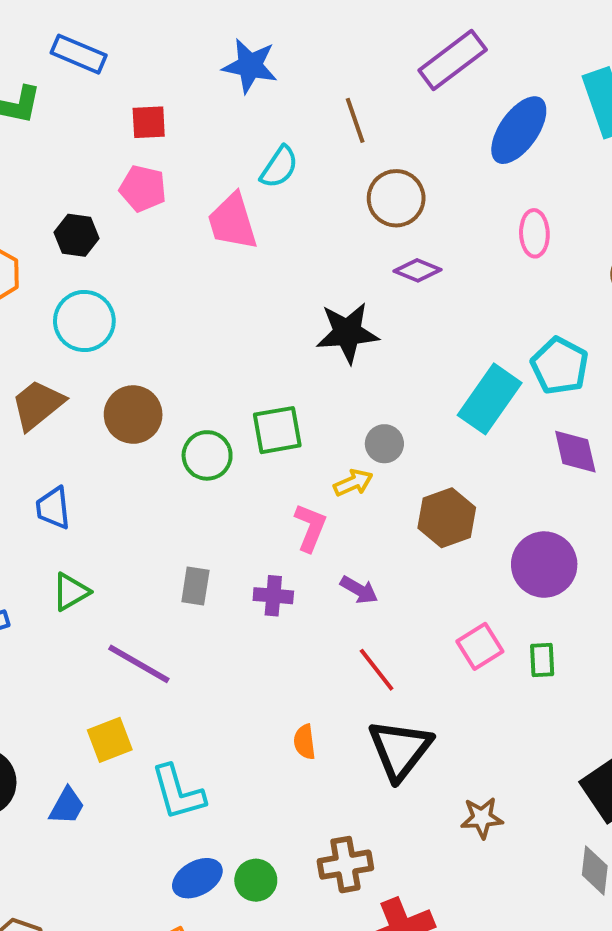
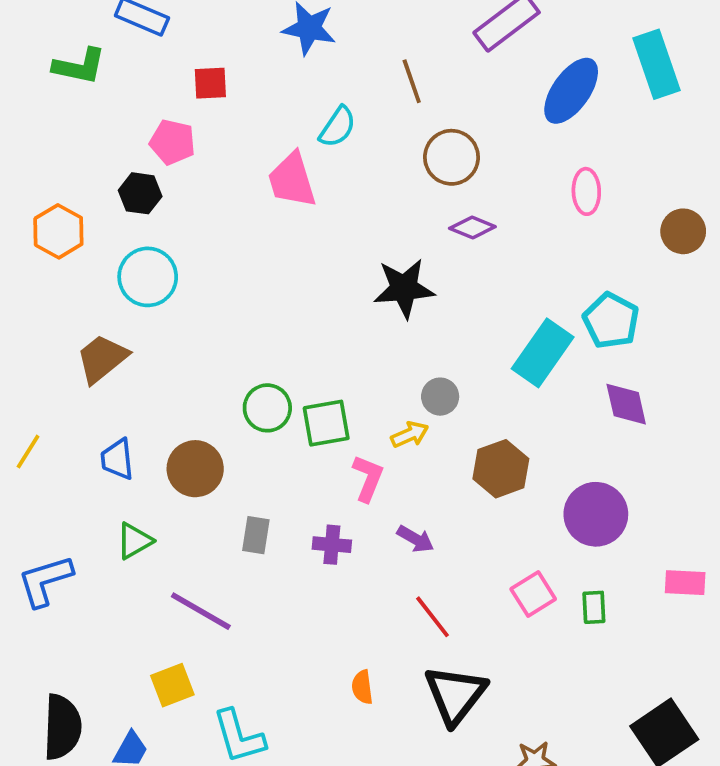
pink pentagon: (143, 189) -> (172, 142), moved
brown circle: (133, 415) -> (195, 469), moved
green square: (277, 430) -> (326, 423), moved

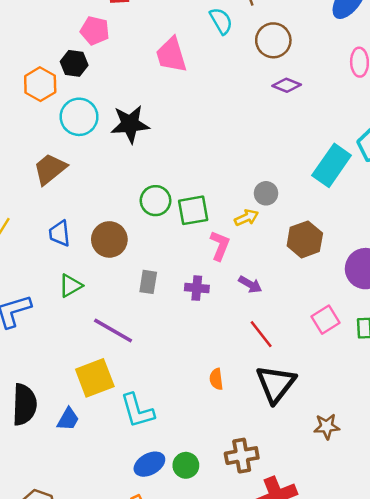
cyan semicircle: (338, 127) -> (221, 21), moved, turned -64
orange hexagon: (58, 231) -> (40, 84), moved
black star: (404, 288) -> (130, 124), moved
yellow square: (172, 685) -> (95, 378), size x1.4

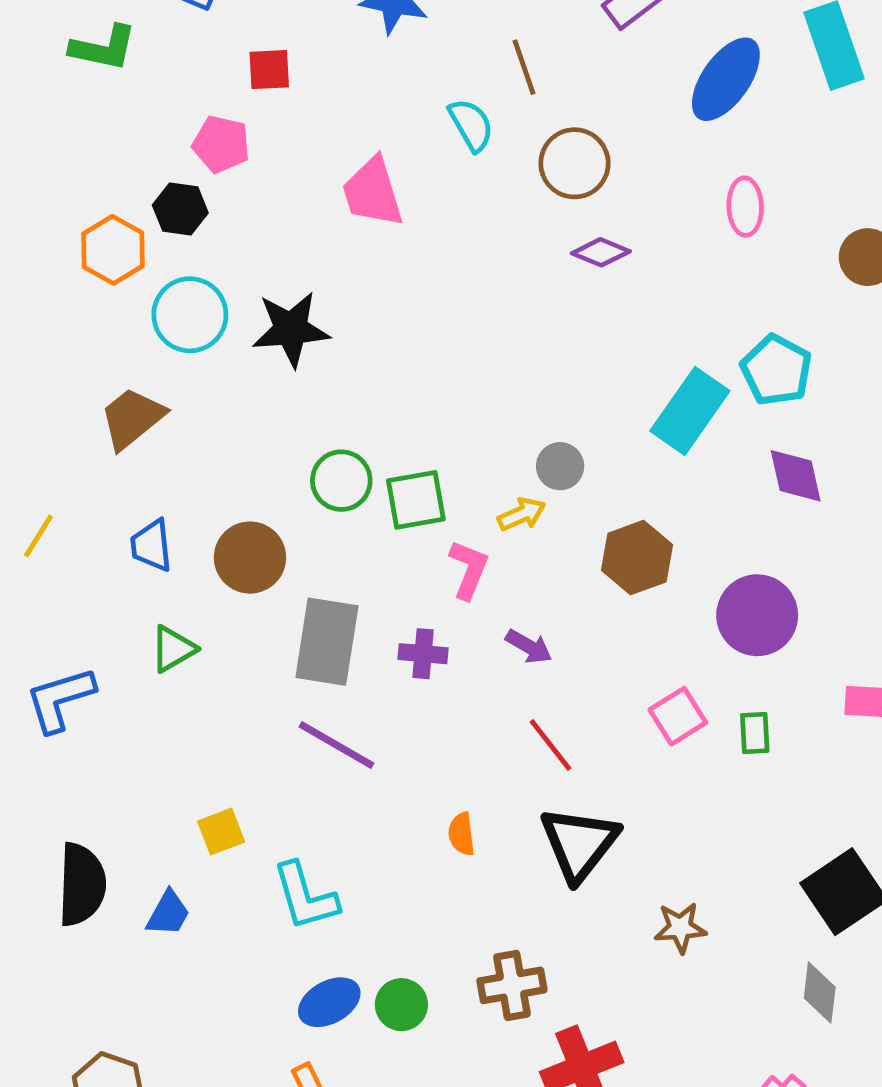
gray rectangle: (148, 282) -> (327, 642), size x1.8
purple line: (113, 331) -> (337, 745), moved
yellow square: (95, 378) -> (221, 832), size x0.6

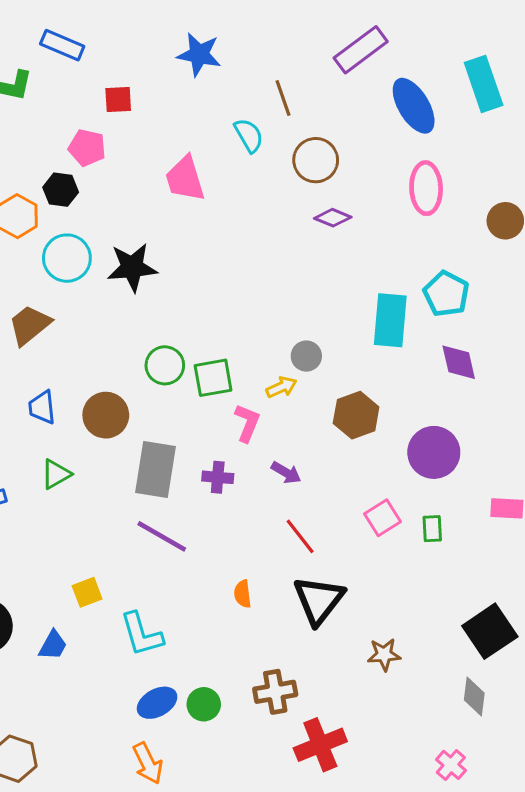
blue ellipse: (726, 79) -> (414, 106), turned -66
pink ellipse: (745, 207) -> (426, 188), size x1.4
cyan rectangle: (690, 411) -> (390, 320), turned -30

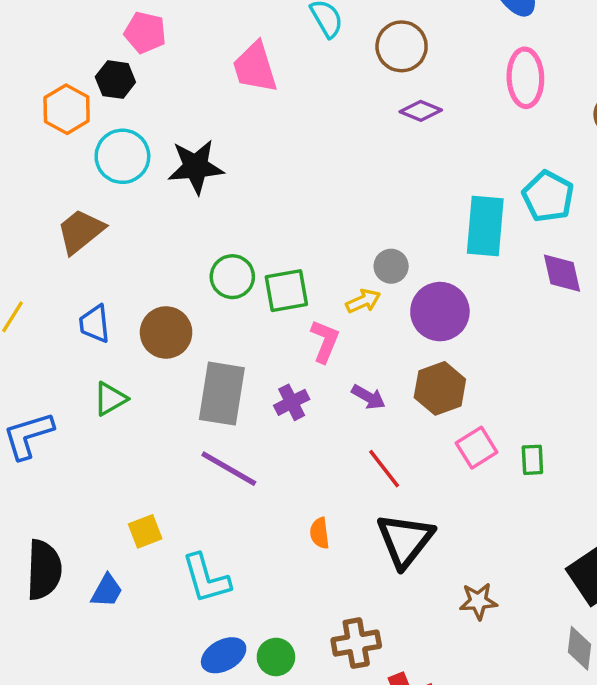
brown hexagon: (356, 415) -> (440, 388), moved
purple circle: (434, 452) -> (440, 312), moved
purple cross: (218, 477) -> (292, 402), turned -32

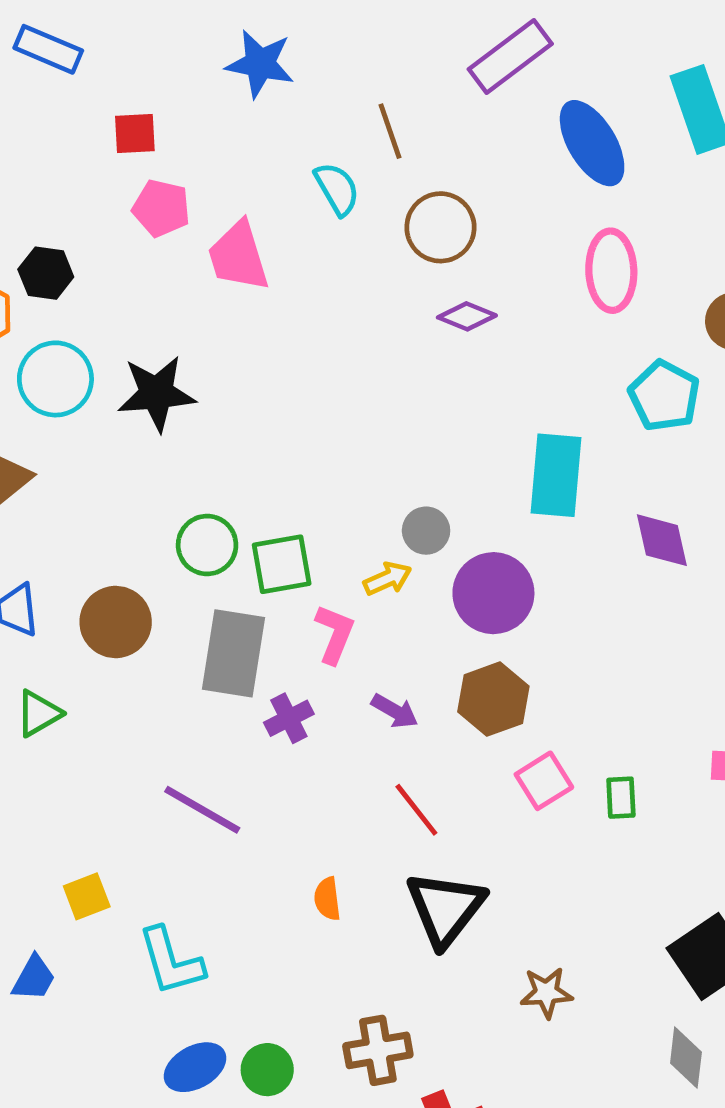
pink pentagon: (145, 32) -> (161, 208), moved
cyan pentagon: (548, 196) -> (664, 396), moved
gray rectangle: (222, 394) -> (234, 653), moved

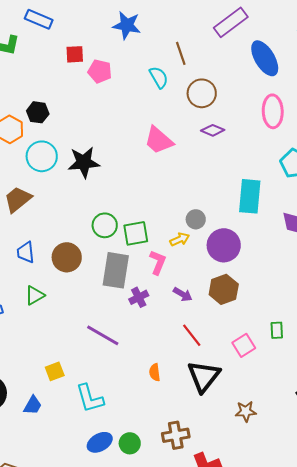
pink pentagon: (161, 208) -> (100, 71), moved
pink trapezoid: (238, 256) -> (159, 140), moved, turned -32
pink square: (544, 781) -> (244, 345), moved

